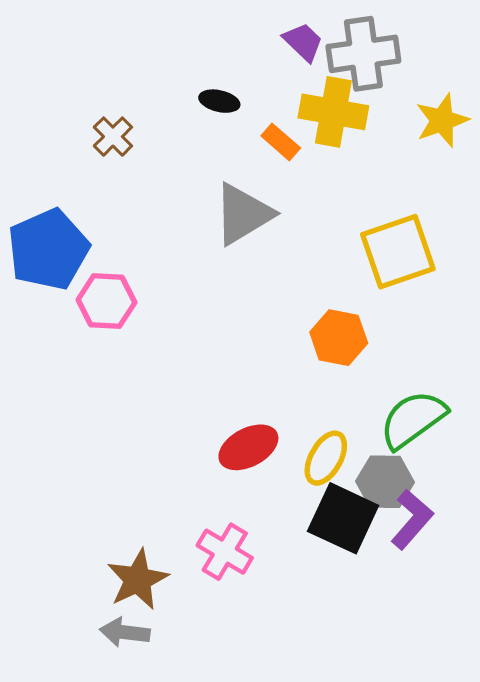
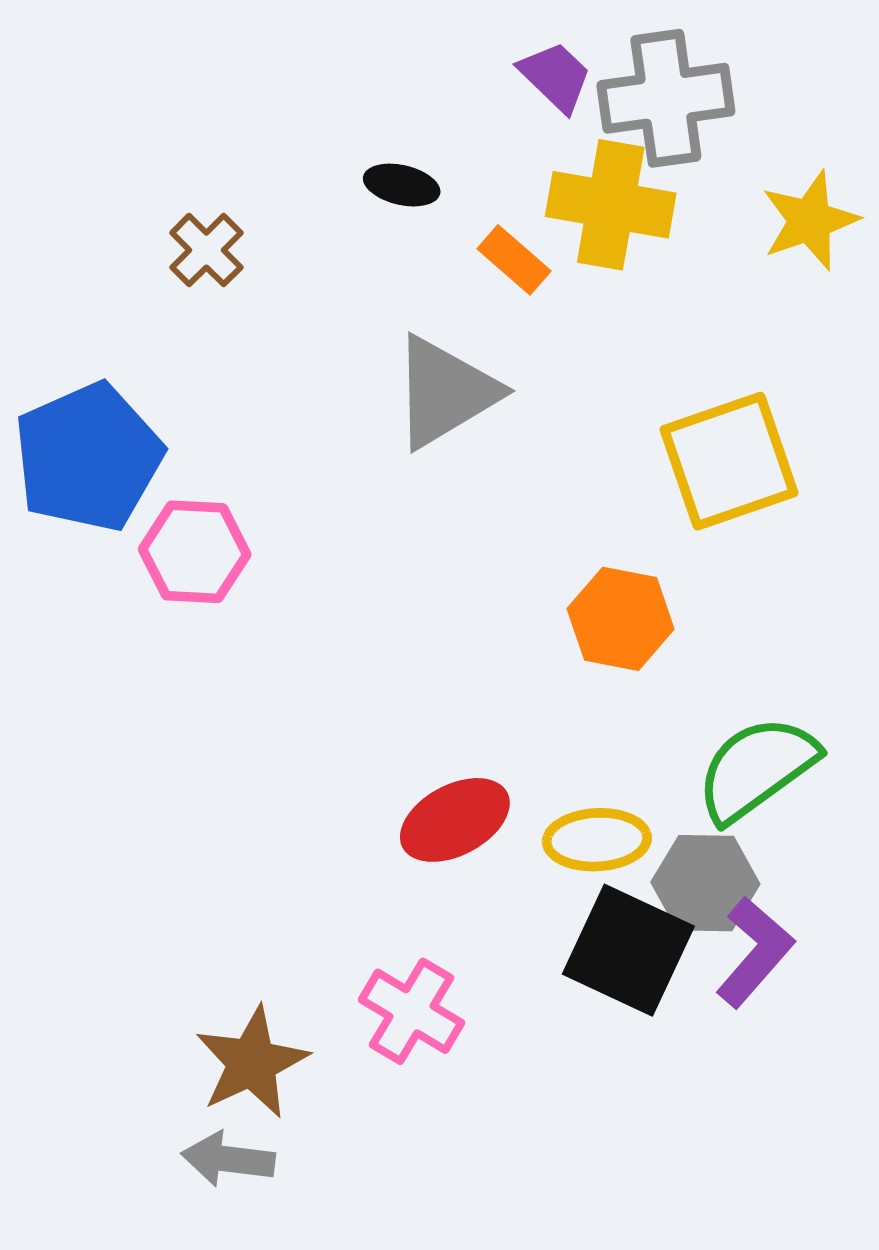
yellow ellipse: (326, 458) -> (597, 840), turned 58

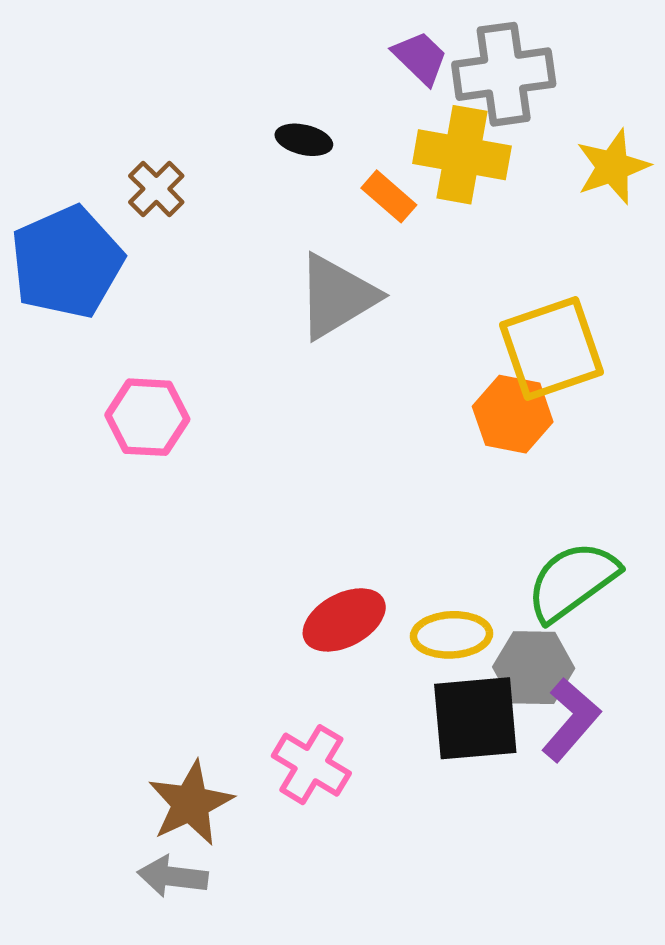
blue pentagon: (88, 457) -> (67, 262), moved
orange hexagon: (621, 619) -> (513, 414), moved
black square: (628, 950) -> (475, 718), turned -30

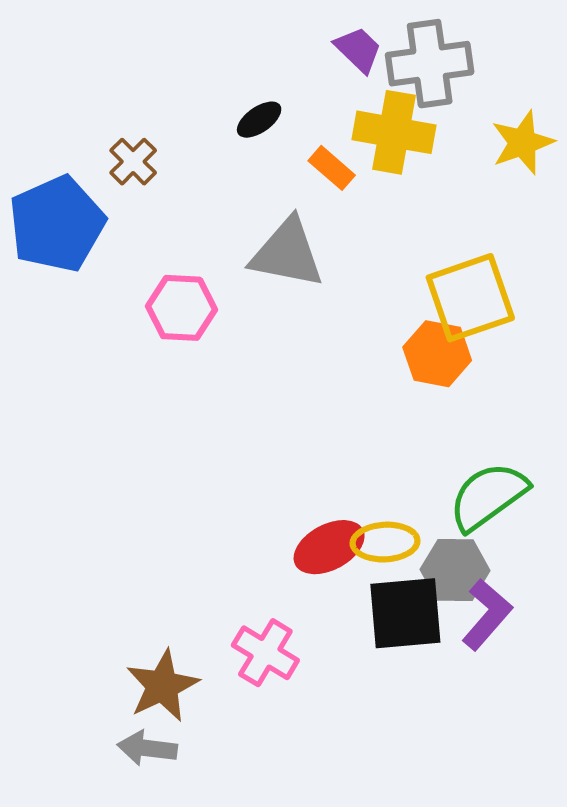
black ellipse: (304, 140) -> (259, 120), turned -48
gray triangle: (337, 296) -> (287, 253), turned 42
pink hexagon: (147, 417) -> (181, 308), moved
red ellipse: (344, 620) -> (329, 547), moved

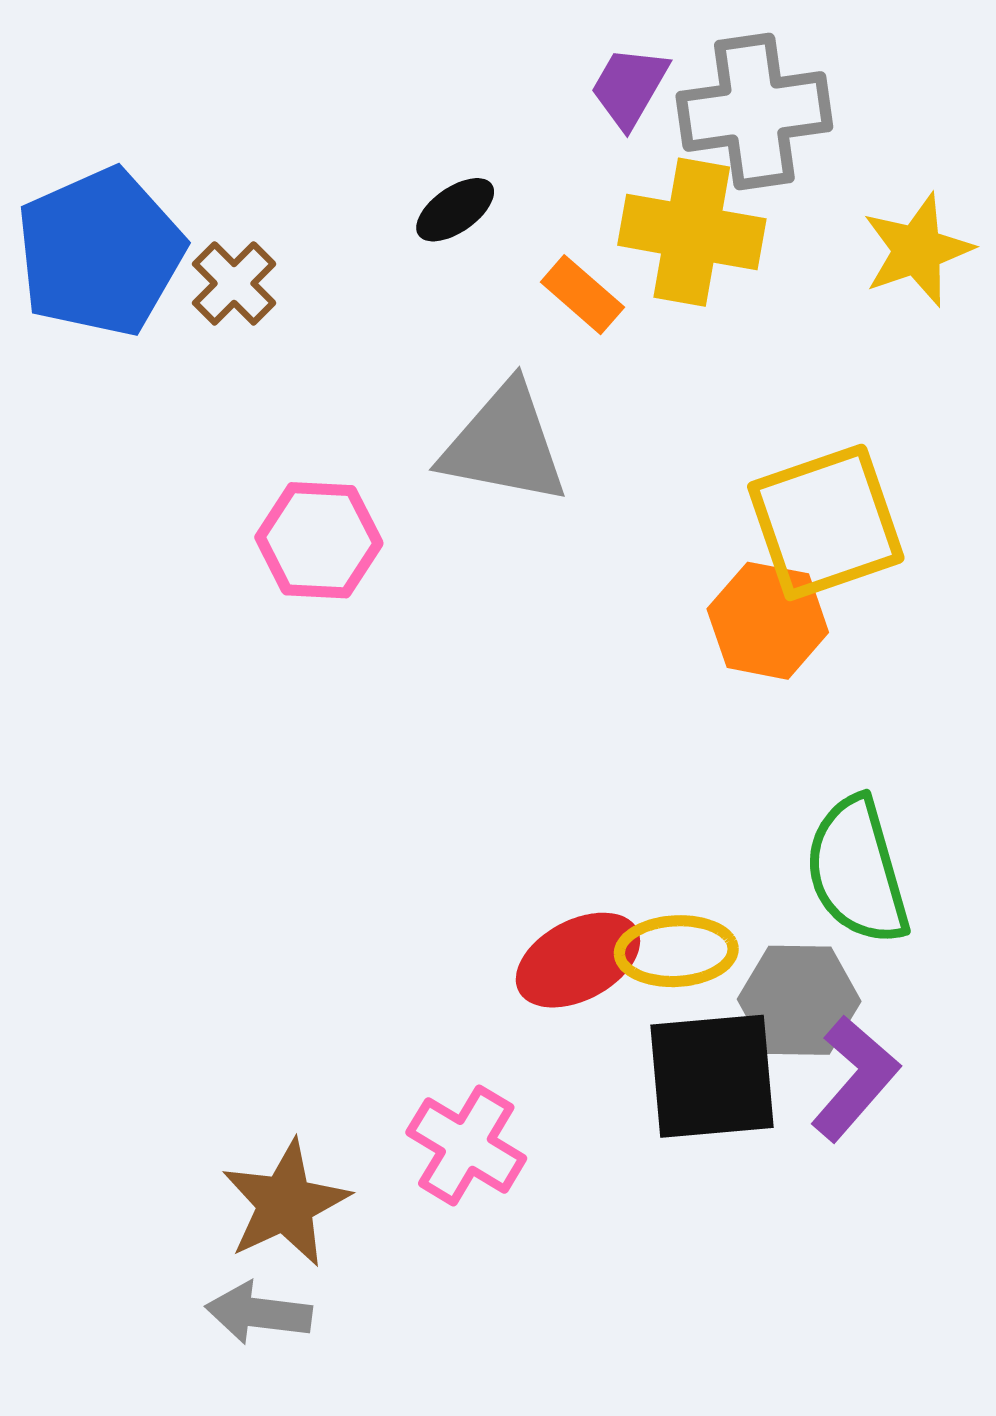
purple trapezoid: (358, 50) -> (629, 87), turned -104
blue pentagon: (57, 224) -> (100, 252), moved
green semicircle: (488, 496) -> (857, 871), turned -70

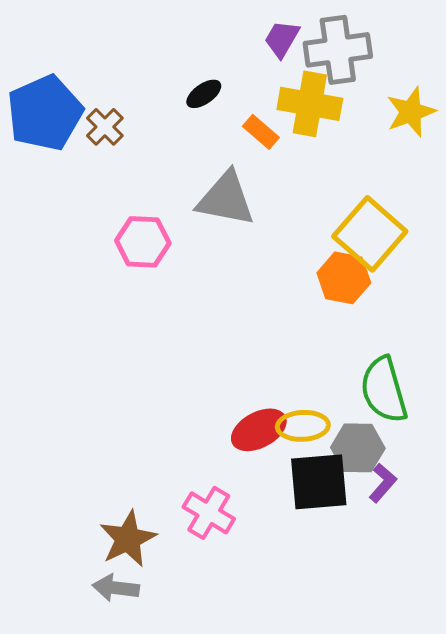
yellow square: (826, 522) -> (370, 234), turned -30
purple L-shape: (855, 1078) -> (383, 483), size x0.7

